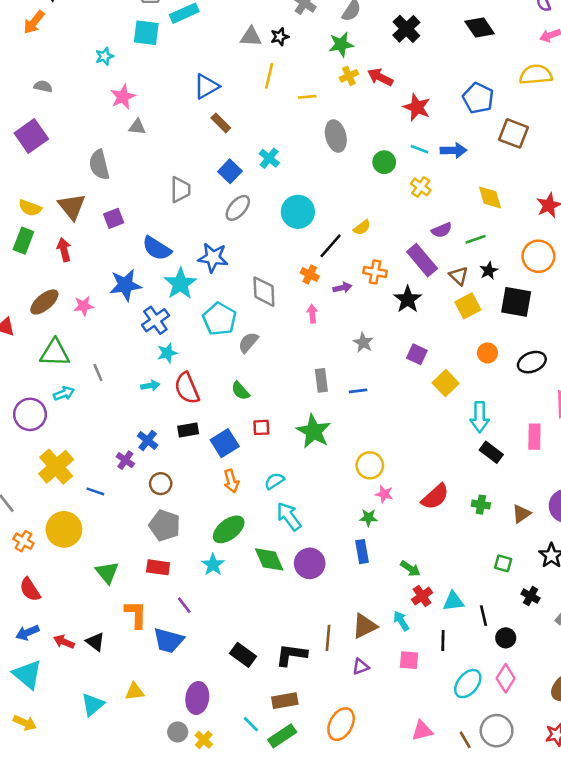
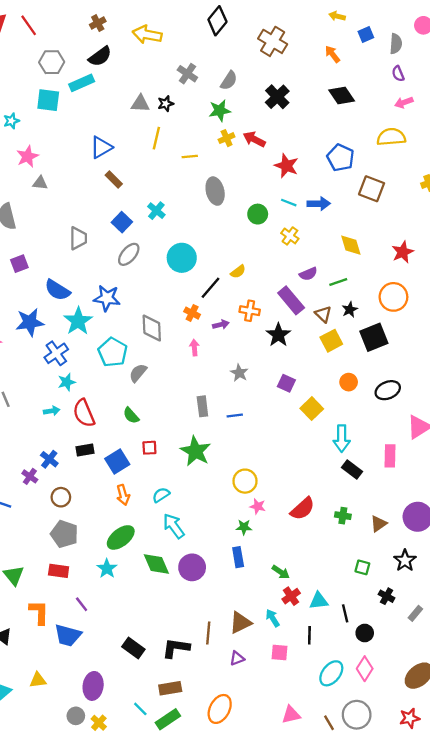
black square: (516, 302) -> (374, 337), turned -32

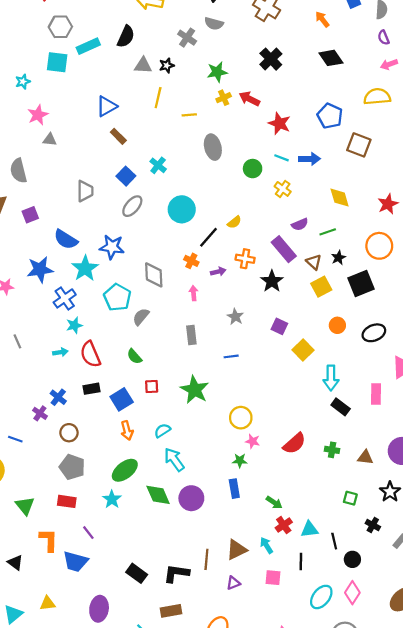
black semicircle: (100, 56) -> (126, 36), moved, turned -30
gray semicircle: (229, 81) -> (214, 24), moved, turned 72
gray rectangle: (202, 406) -> (191, 335), moved
brown triangle: (379, 524) -> (365, 457), turned 42

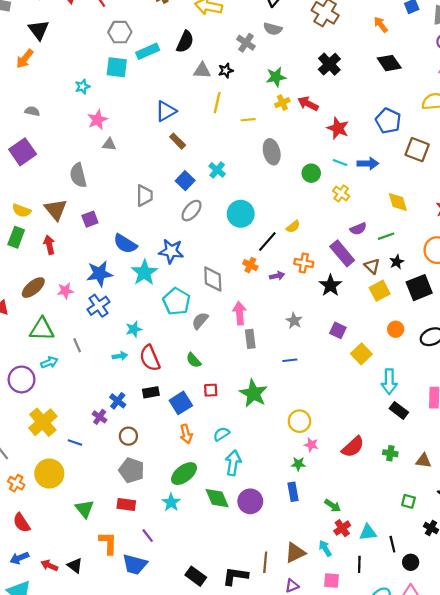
pink arrow: (194, 293) -> (240, 313), moved, size x1.5
blue cross: (65, 298) -> (98, 306), moved
cyan arrow: (174, 460) -> (233, 463), turned 45

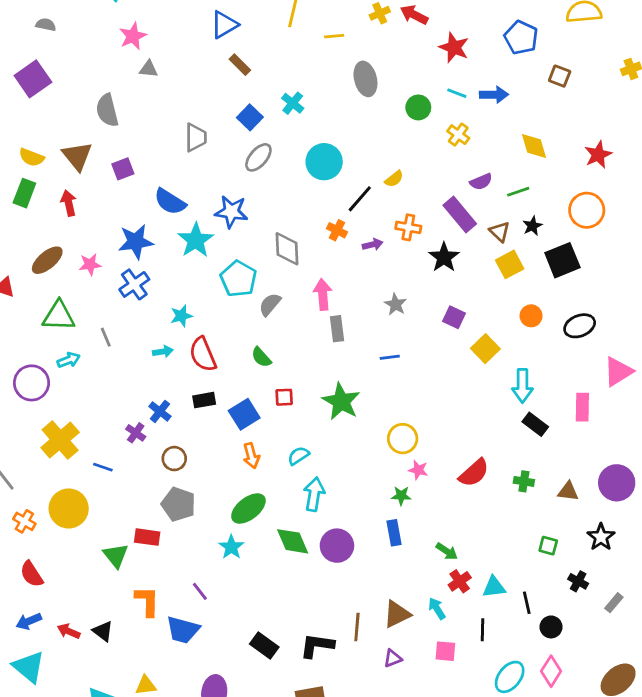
brown square: (417, 150) -> (560, 76), size x0.7
red rectangle: (126, 505) -> (147, 537), moved

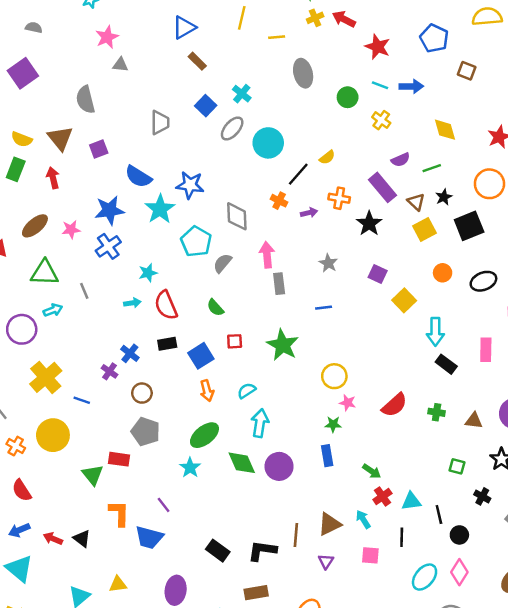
gray ellipse: (258, 157) -> (232, 128), moved
purple triangle: (393, 658) -> (326, 561), turned -35

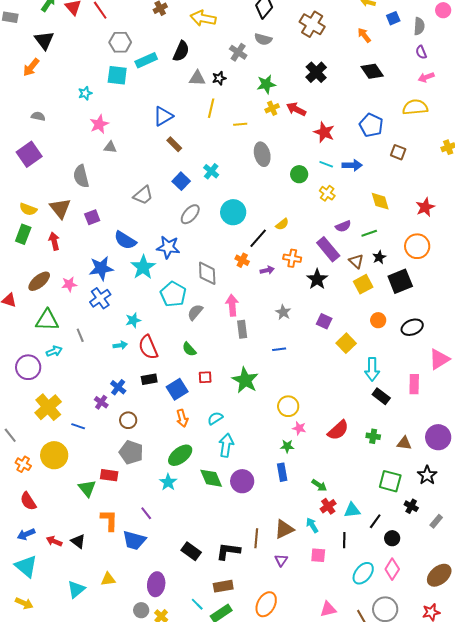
gray trapezoid: (160, 122) -> (143, 195), turned 50
gray ellipse: (232, 128) -> (190, 214), moved
green square: (457, 466) -> (390, 481), size x1.6
black line: (439, 514) -> (375, 521), turned 49

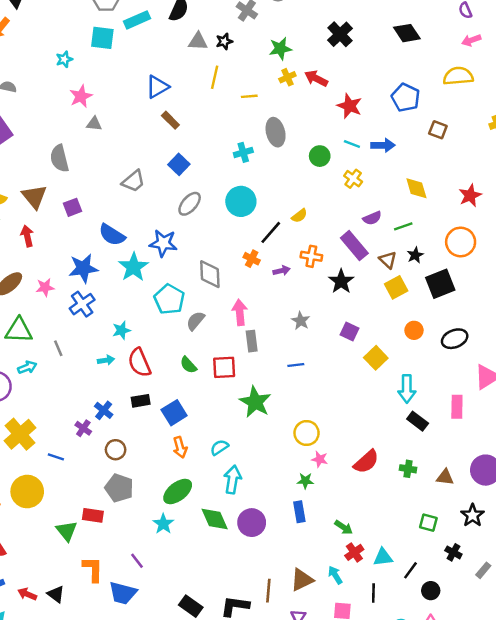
cyan cross: (211, 171) -> (243, 152), moved, turned 35
red square: (205, 377) -> (224, 367), moved, size x1.5
green square: (390, 481) -> (428, 523), size x0.7

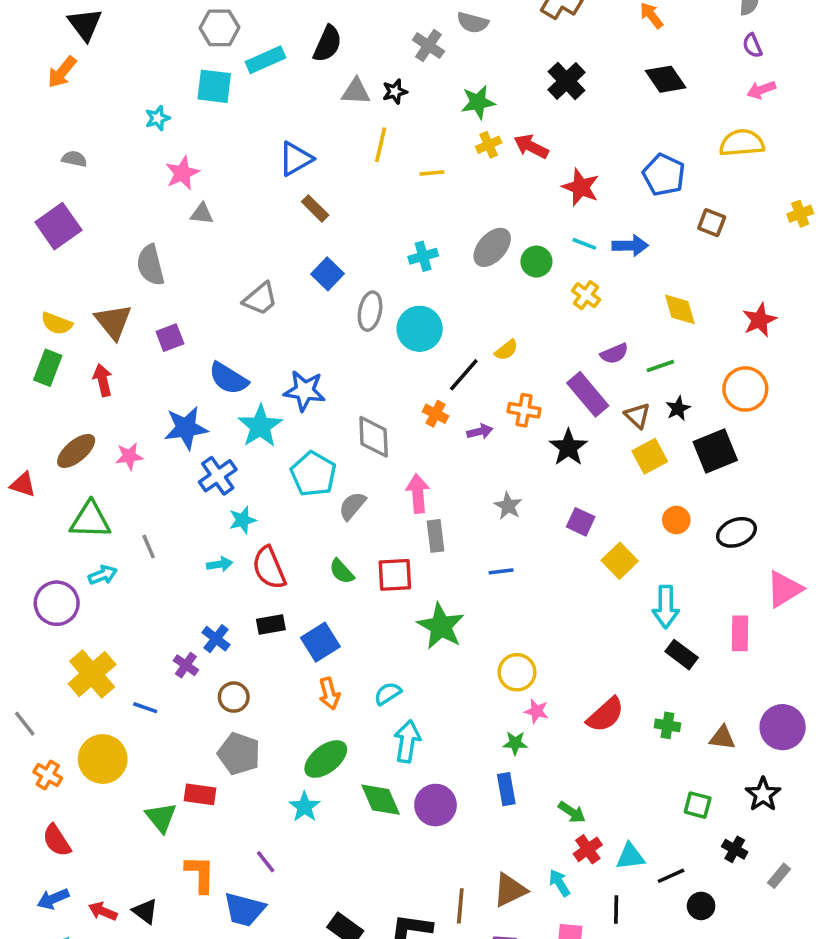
gray ellipse: (276, 132) -> (492, 247), moved, turned 56
gray ellipse: (190, 204) -> (370, 311), moved, turned -30
blue cross: (82, 304) -> (218, 476), moved
black line: (410, 570) -> (671, 876), turned 30

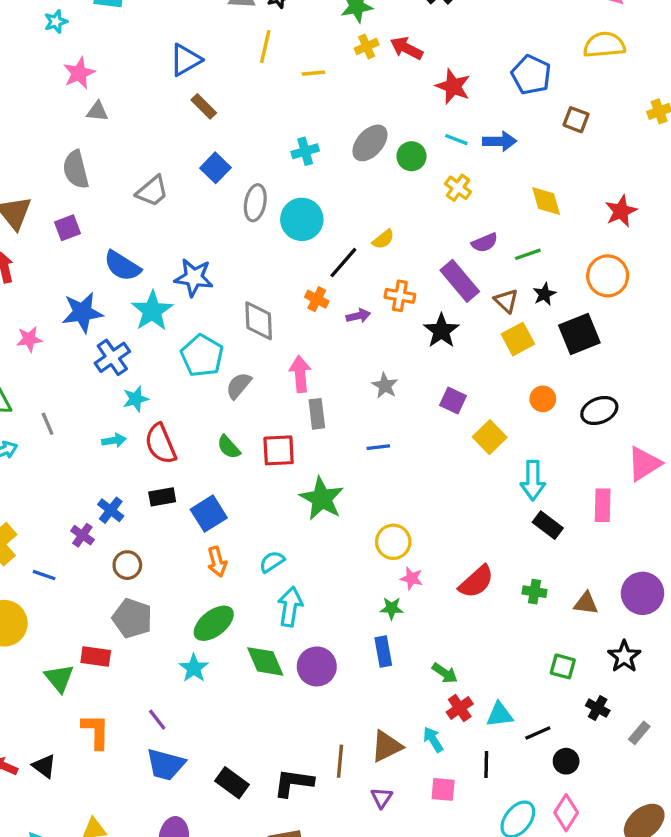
gray semicircle: (150, 265) -> (76, 170), moved
blue trapezoid: (244, 909) -> (166, 765), moved

